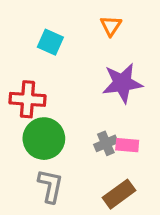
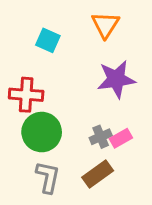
orange triangle: (111, 26) -> (105, 25), size x1.4
pink rectangle: (127, 145) -> (121, 138), turned -35
brown rectangle: (119, 194) -> (98, 174), moved

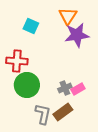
purple star: (116, 79) -> (77, 35), moved
gray L-shape: (48, 177) -> (43, 114), moved

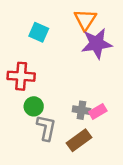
green circle: (27, 85) -> (34, 106), size x0.6
gray cross: (65, 88) -> (81, 110), turned 32
gray L-shape: (43, 114) -> (46, 128), moved

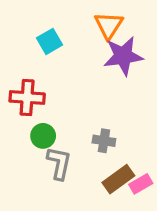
cyan square: (39, 32) -> (49, 41), turned 36
pink rectangle: (98, 111) -> (141, 184), moved
brown rectangle: (79, 140) -> (118, 179), moved

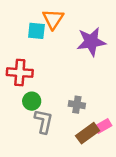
orange triangle: (109, 25) -> (53, 19), moved
cyan square: (49, 41) -> (36, 31), turned 36
pink rectangle: (141, 184) -> (103, 126), moved

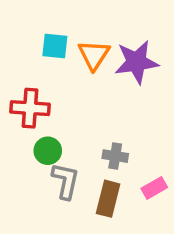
orange triangle: (53, 19) -> (94, 55), moved
brown rectangle: (88, 133) -> (108, 199), moved, turned -40

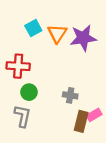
cyan square: (55, 46) -> (33, 28), turned -35
gray L-shape: (65, 181) -> (23, 116), moved
brown rectangle: (108, 199) -> (81, 121), moved

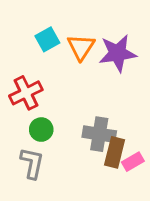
red cross: (18, 66) -> (26, 93), turned -30
gray cross: (70, 95) -> (99, 134), size x1.5
brown rectangle: (81, 121) -> (115, 152), moved

